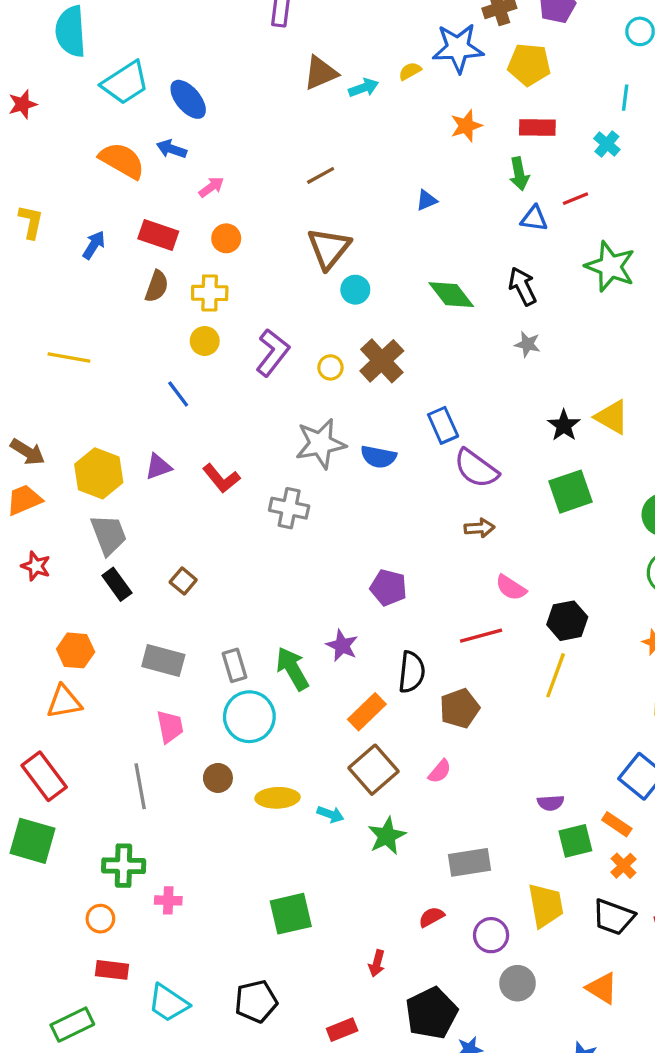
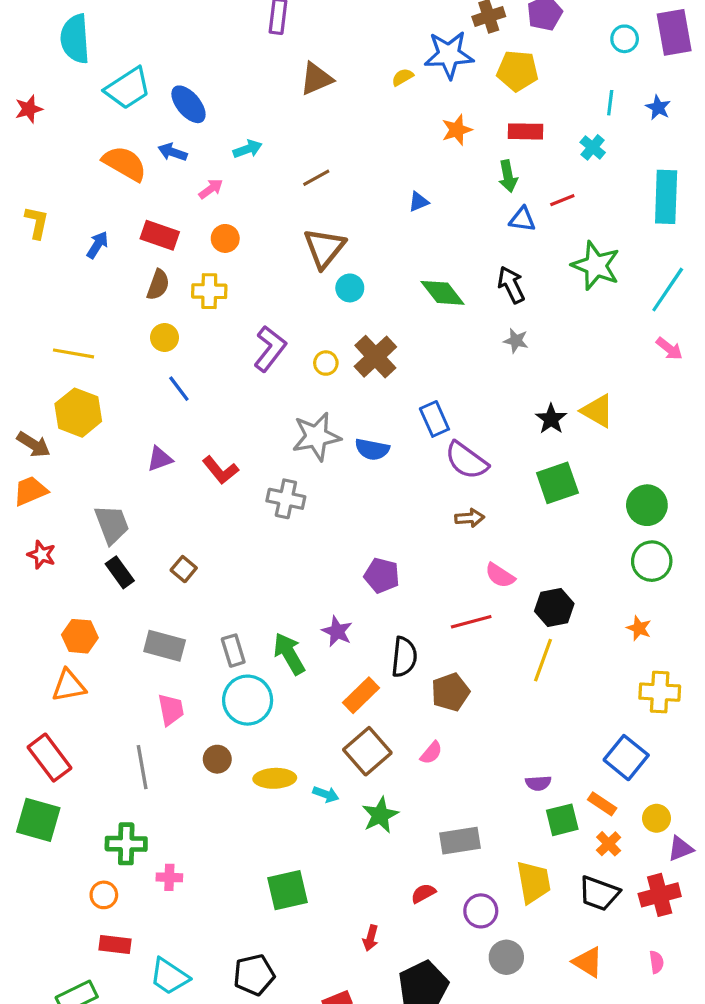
cyan arrow: (364, 88) -> (248, 149), moved
yellow circle: (205, 341) -> (165, 337), moved
yellow hexagon: (99, 473) -> (78, 413), moved

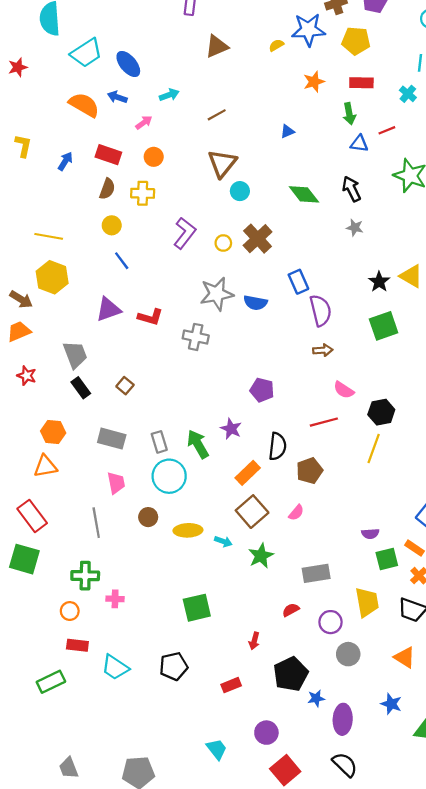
purple triangle: (160, 459) -> (108, 309), size x1.4
purple semicircle: (466, 460) -> (321, 310), turned -140
red L-shape: (220, 470) -> (150, 317), turned -35

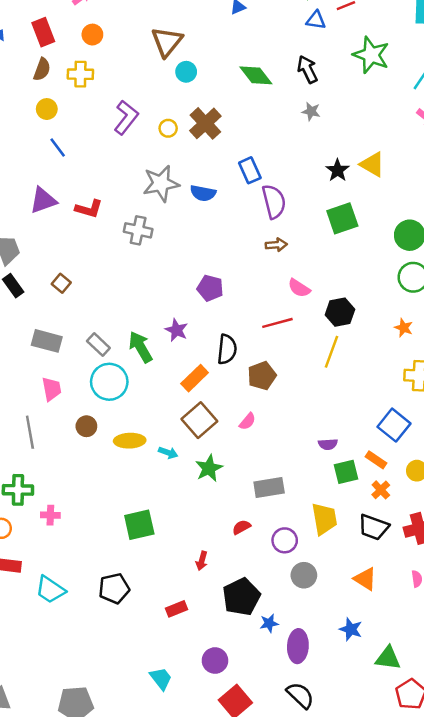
red rectangle: (108, 155) -> (43, 32), turned 50
gray rectangle: (159, 442) -> (98, 345), turned -30

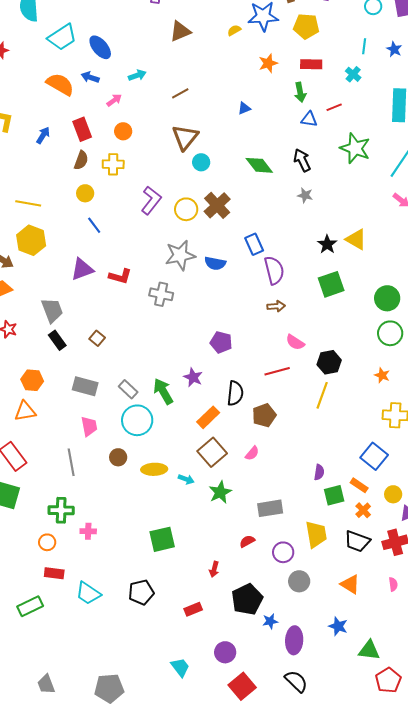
yellow circle: (168, 128) -> (186, 209), size x1.5
purple semicircle: (328, 444) -> (319, 472), turned -77

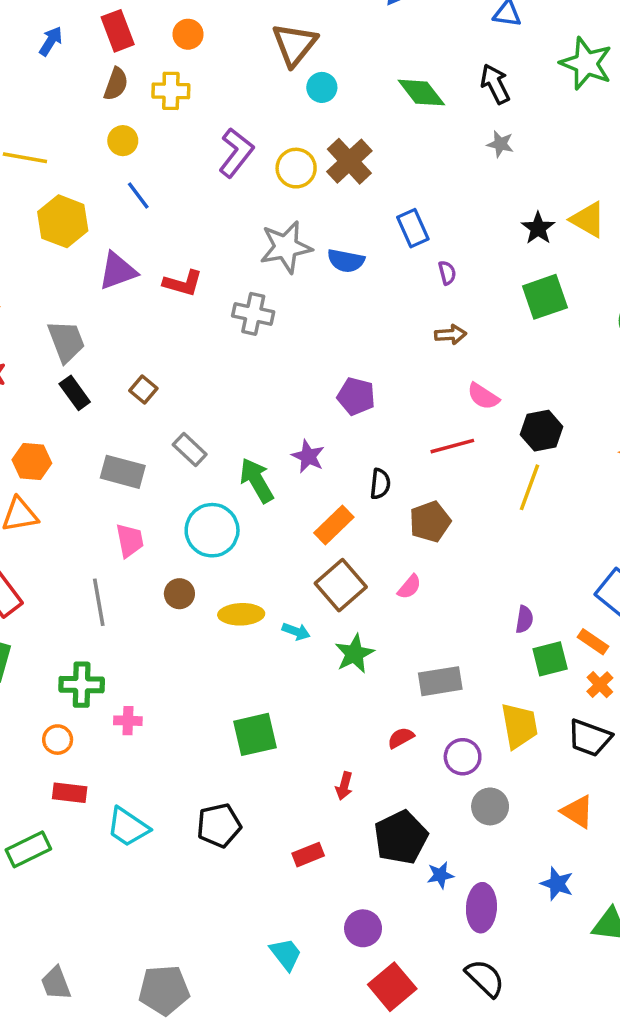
yellow hexagon: (31, 240) -> (63, 221), moved
purple semicircle: (274, 270) -> (447, 273), size x0.5
gray rectangle: (128, 389) -> (190, 450), moved
black semicircle: (235, 393) -> (380, 484), size x0.7

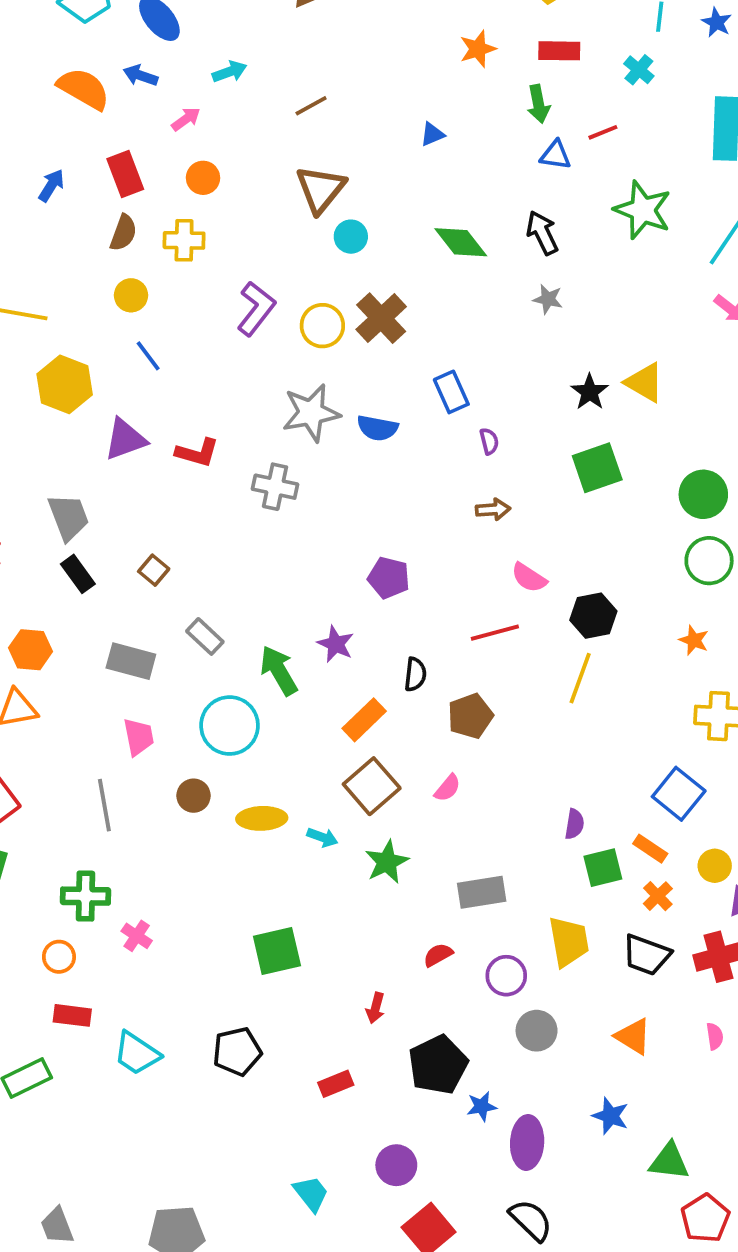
pink cross: (128, 721) -> (137, 936), turned 32

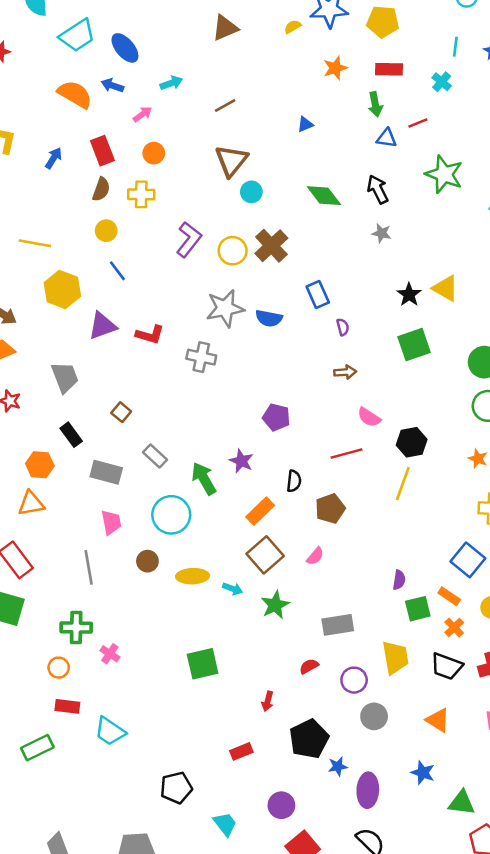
black rectangle: (78, 574) -> (71, 435), moved
black pentagon: (237, 1051) -> (176, 788), moved

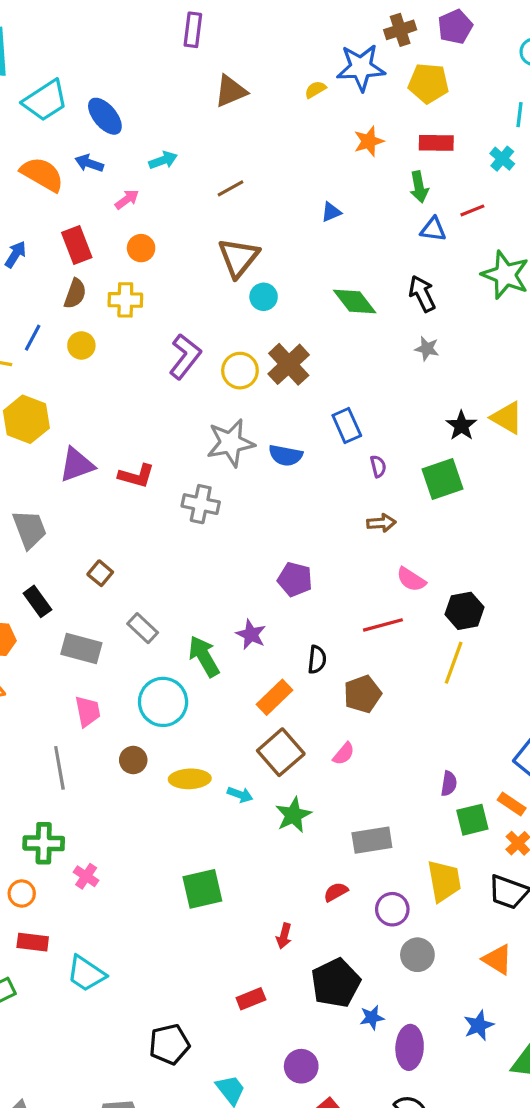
blue line: (117, 271) -> (33, 338), moved, turned 65
green square: (414, 345) -> (443, 479), moved
blue star: (423, 773) -> (479, 1025), turned 30

